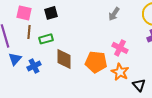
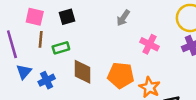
gray arrow: (114, 14) -> (123, 18), moved
pink cross: (120, 48) -> (149, 44), moved

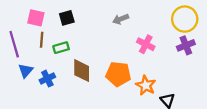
gray arrow: (123, 18) -> (121, 19), turned 35

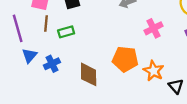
pink cross: (146, 44) -> (153, 28), turned 36
brown diamond: (82, 71) -> (89, 74), moved

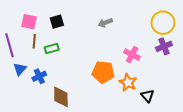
pink cross: (153, 28) -> (132, 55), moved, turned -35
brown diamond: (89, 74) -> (61, 97), moved

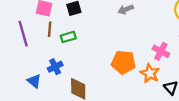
pink cross: (132, 55) -> (161, 51), moved
blue triangle: (20, 69) -> (34, 81), moved, turned -32

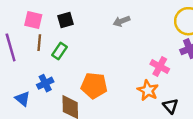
green rectangle: (68, 37) -> (60, 51), turned -40
orange pentagon: (123, 62) -> (94, 86), moved

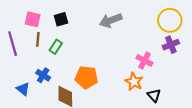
gray arrow: (122, 21) -> (111, 20), size x1.5
blue cross: (45, 83) -> (43, 75), turned -32

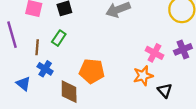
brown line: (38, 39) -> (37, 47), moved
purple cross: (171, 45) -> (183, 49), moved
orange star: (134, 82) -> (143, 76), turned 30

